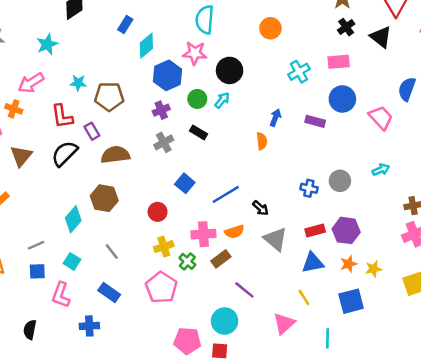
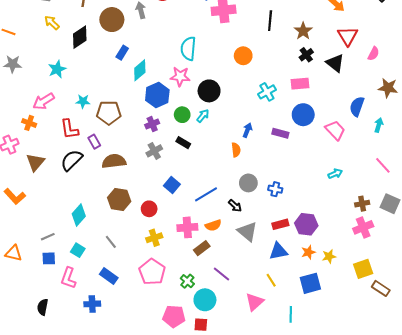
gray circle: (340, 181) -> (248, 183), moved
brown hexagon: (104, 198) -> (119, 199), moved
green cross: (187, 261) -> (187, 281), moved

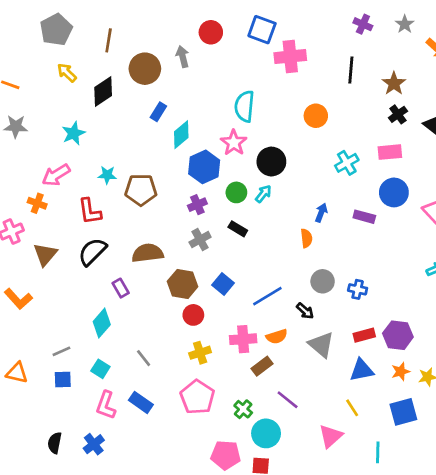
pink star: (180, 76) -> (234, 143), turned 30
purple rectangle: (94, 142) -> (121, 288), moved
brown hexagon: (119, 199) -> (183, 284), moved
pink L-shape: (68, 278) -> (106, 405), moved
blue cross: (92, 304) -> (94, 444), moved, turned -35

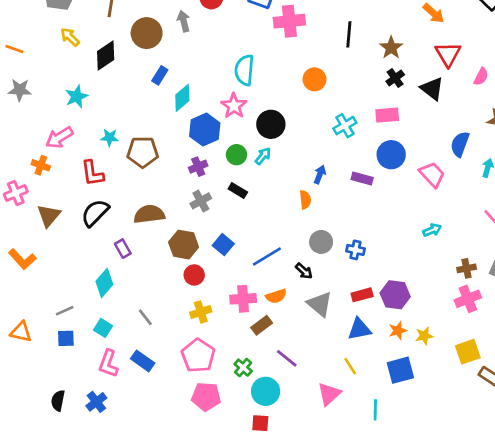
pink pentagon: (226, 455) -> (206, 397), moved

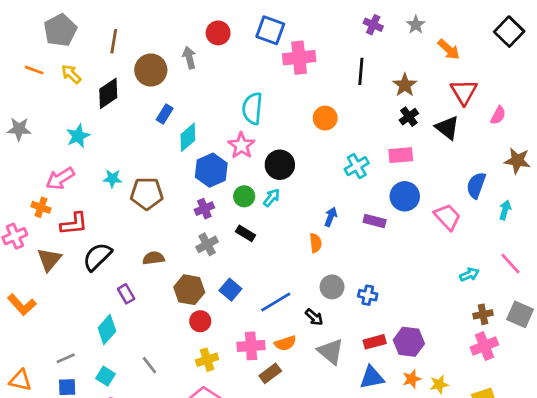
orange line: (14, 49) -> (34, 70), moved
red L-shape: (92, 173) -> (74, 224), moved, turned -88
brown semicircle: (149, 214) -> (154, 258), size x0.7
cyan arrow: (432, 230) -> (469, 275), moved

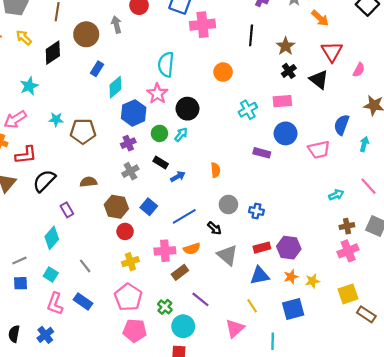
blue arrow: (331, 217) -> (178, 177), moved, turned 40
pink trapezoid: (447, 217) -> (319, 150), turned 120

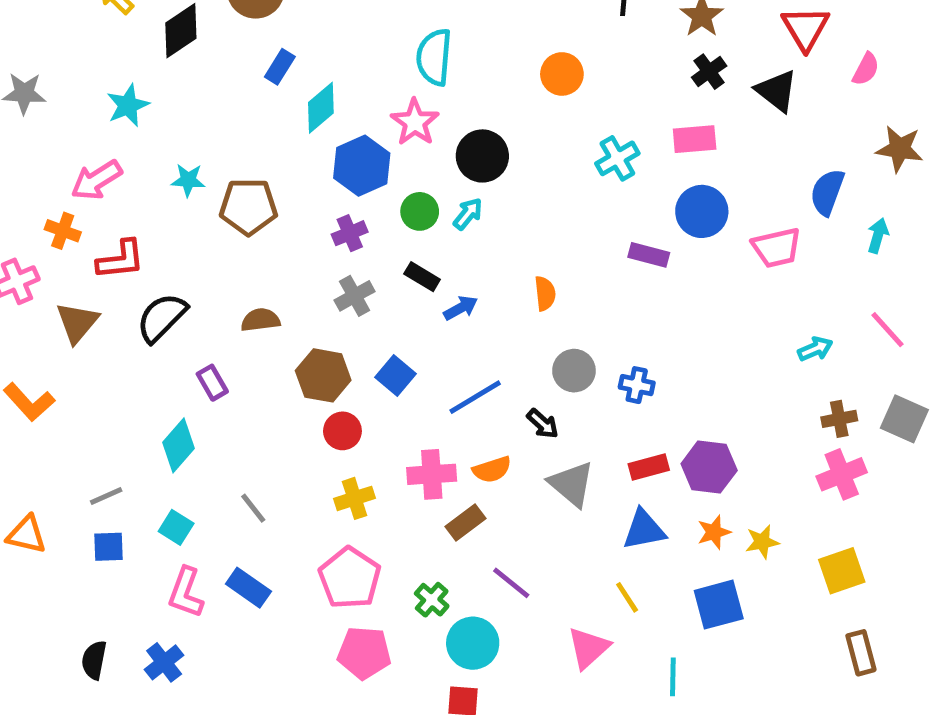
brown rectangle: (366, 314) -> (861, 653), moved, turned 42

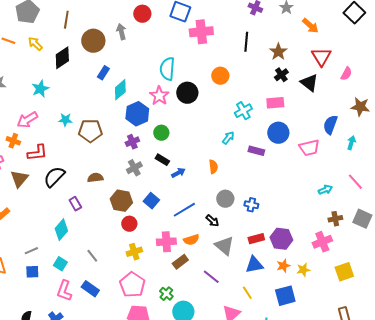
black circle: (482, 156) -> (187, 93), moved
cyan arrow: (468, 214) -> (228, 138), moved
pink cross: (842, 474) -> (322, 242), moved
yellow square: (842, 571) -> (344, 272), moved
purple line: (511, 583) -> (211, 277), moved

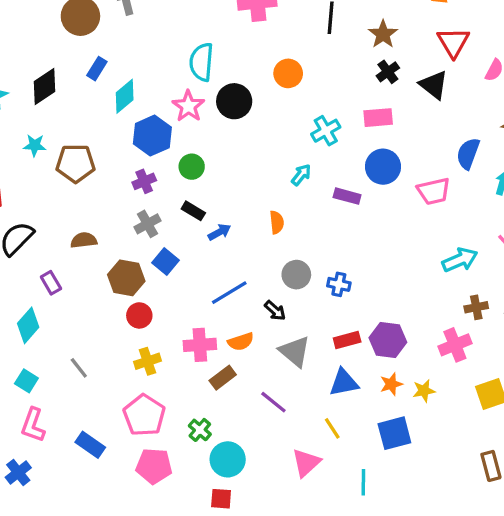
black diamond: (62, 58) -> (44, 87), moved
cyan arrow: (325, 190) -> (460, 260), size x1.5
blue square: (151, 201) -> (165, 261), moved
blue rectangle: (90, 289) -> (90, 445), moved

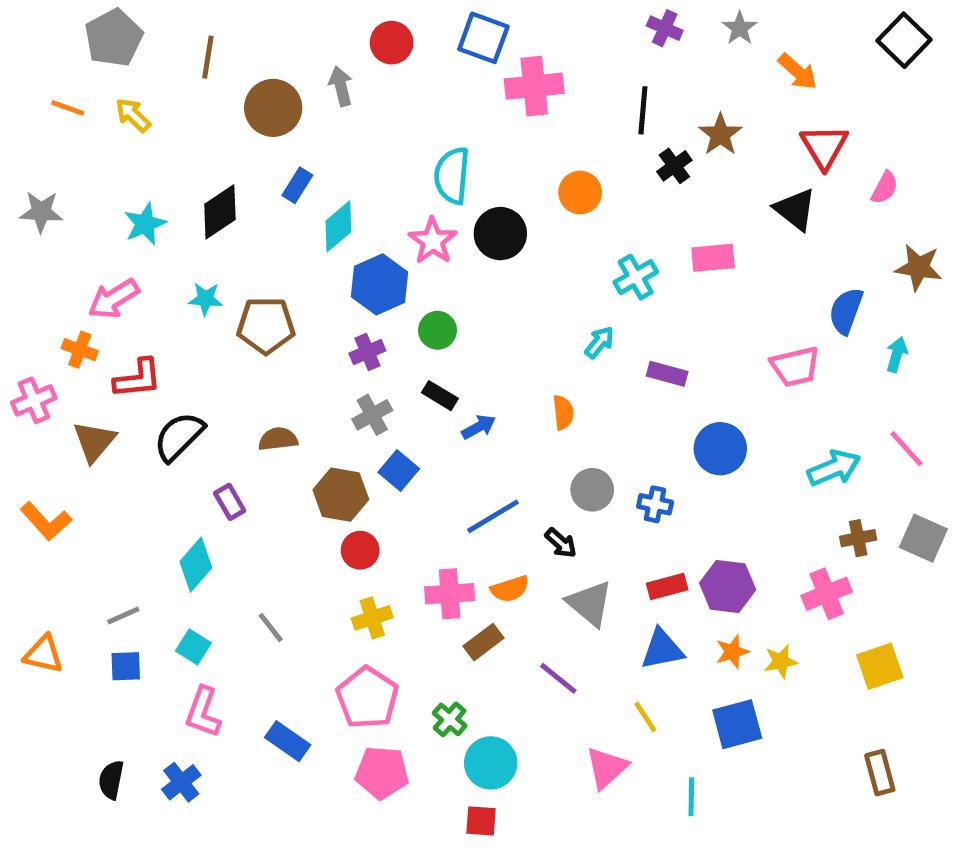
black cross: (388, 72) -> (674, 166), moved
blue circle: (383, 167) -> (720, 449), moved

